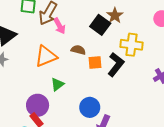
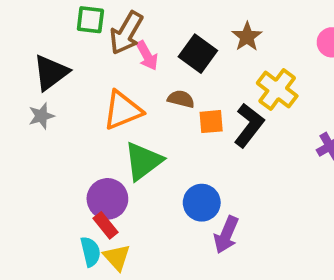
black square: (100, 25) -> (198, 54), moved
yellow cross: (131, 45) -> (277, 89), turned 30
green triangle: (57, 84) -> (143, 161), size x1.6

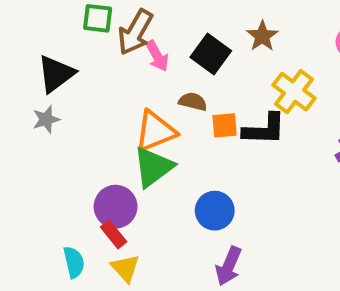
orange triangle: (123, 110) -> (155, 131), moved
black L-shape: (249, 125) -> (264, 129), turned 54
purple arrow: (226, 235) -> (229, 266), moved
cyan semicircle: (90, 252) -> (74, 262), moved

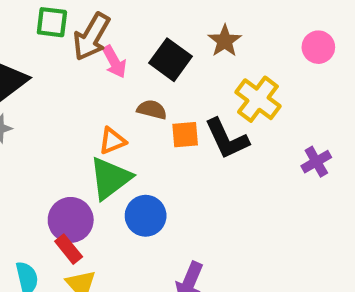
black L-shape: (264, 129) -> (227, 139), turned 63
orange triangle: (155, 131) -> (112, 141), size x0.6
blue circle: (215, 211) -> (146, 216), moved

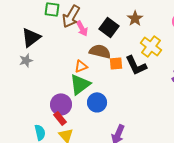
brown semicircle: (152, 110) -> (100, 51), size x1.5

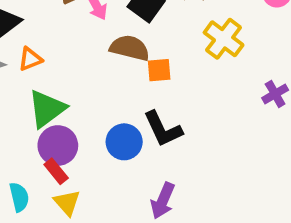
black L-shape: (136, 65) -> (163, 129), moved
orange triangle: (81, 66) -> (30, 59), moved
green triangle: (80, 84) -> (47, 109), moved

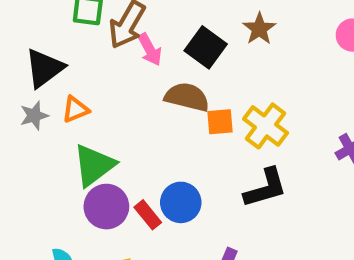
yellow cross: (224, 39) -> (266, 126), moved
black L-shape: (163, 129) -> (266, 188), moved, turned -81
red rectangle: (56, 171) -> (148, 215), moved

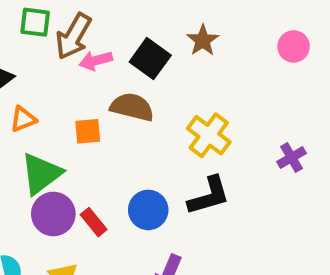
pink arrow: (150, 49) -> (96, 61), turned 104
orange square: (220, 122) -> (88, 131), moved
blue circle: (181, 202) -> (148, 210), moved

